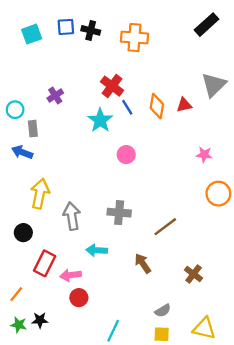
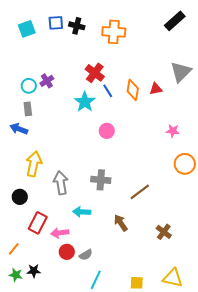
cyan circle: (15, 110) -> (29, 86), moved
gray semicircle: (163, 311) -> (86, 255), moved

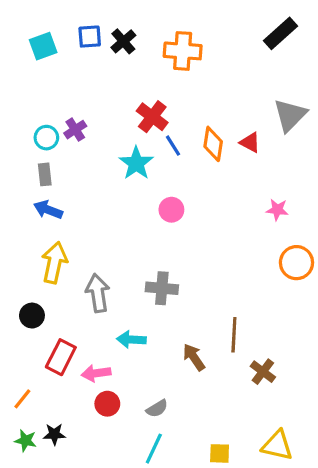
black cross: (77, 26) -> (123, 41), turned 35
red triangle: (156, 89) -> (250, 142), turned 40
blue arrow: (19, 129) -> (48, 210), moved
brown line: (140, 192) -> (234, 335), moved, turned -50
gray semicircle: (86, 255) -> (157, 409), moved

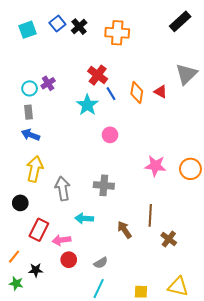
blue square: (90, 37) -> (57, 23), turned -35
pink star: (277, 210) -> (155, 166), moved, size x1.5
black star: (54, 434) -> (36, 270), moved

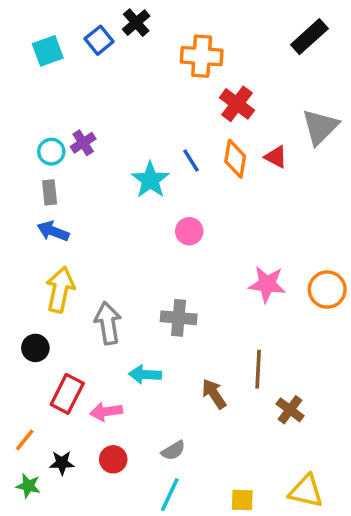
black cross: (79, 27) -> (136, 23), moved
red cross: (98, 75) -> (237, 104), moved
red circle: (69, 260) -> (113, 459), moved

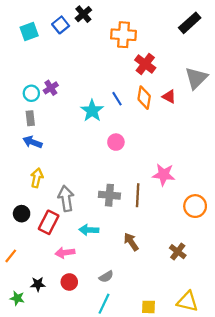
yellow arrow: (60, 290) -> (37, 178), size x0.7
orange circle: (327, 290) -> (195, 206), moved
brown line: (258, 369) -> (138, 195), moved
red rectangle: (67, 394) -> (49, 222), moved
orange line: (25, 440) -> (11, 256), moved

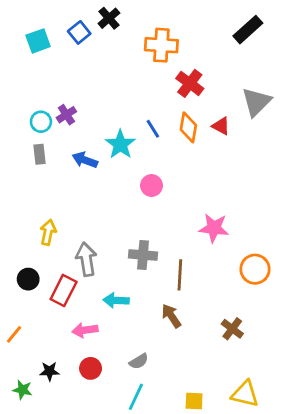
blue arrow: (32, 142) -> (85, 160), moved
brown line: (138, 195) -> (180, 275), moved

